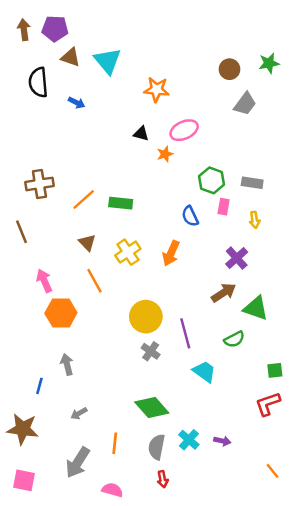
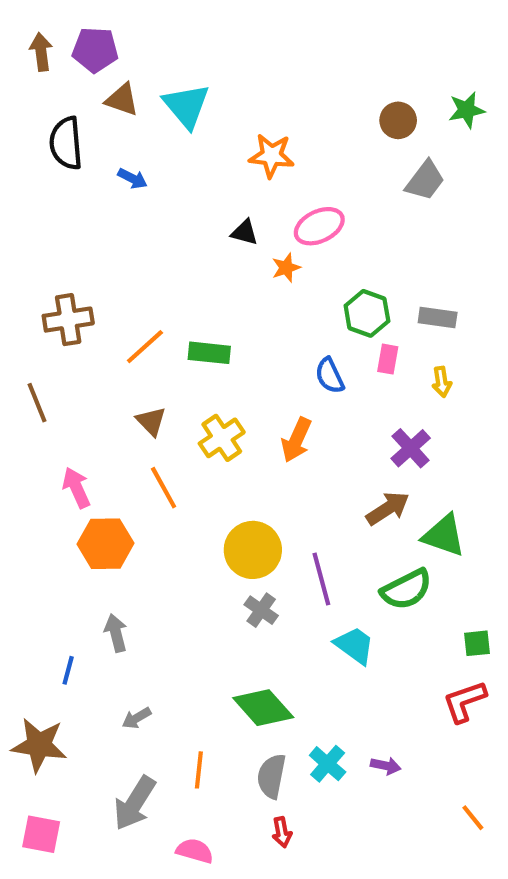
green semicircle: (234, 339) -> (406, 589), size x1.4

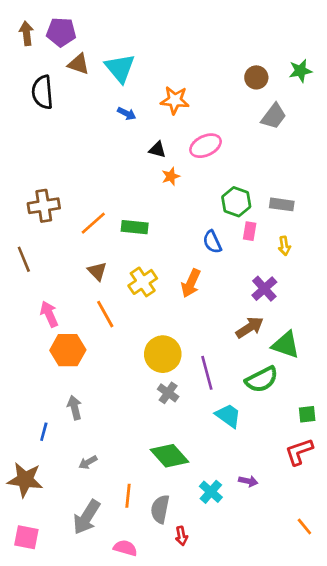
blue arrow: (132, 178) -> (127, 114), moved
orange star: (286, 268) -> (171, 176), moved
purple arrow: (386, 766) -> (248, 481), moved
gray semicircle: (272, 776) -> (160, 509), moved

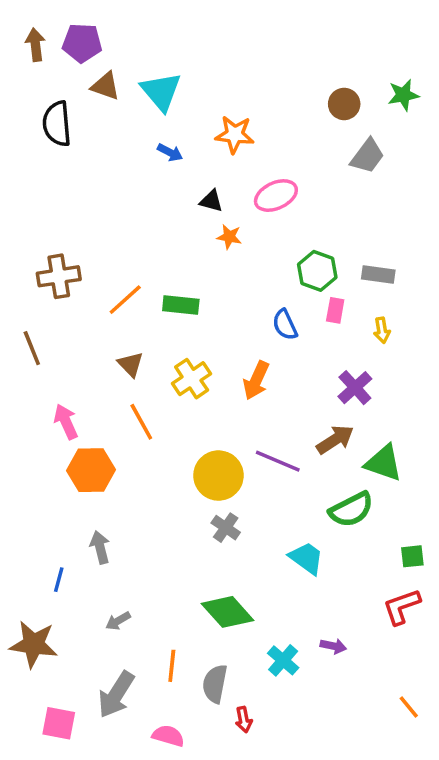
orange star: (171, 176) -> (229, 237), turned 30
purple line: (207, 373) -> (278, 461), moved, turned -52
pink square: (26, 537) -> (59, 723), moved

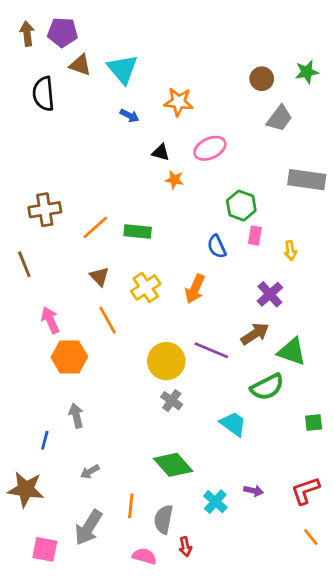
gray rectangle: (378, 274) -> (307, 180), moved, size x1.5
red L-shape: (402, 607) -> (305, 491), moved
pink semicircle: (168, 736) -> (144, 556), moved

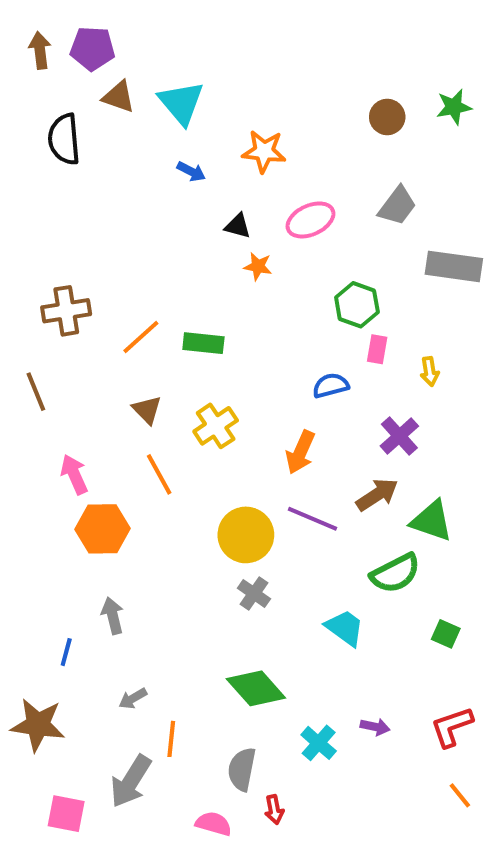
gray trapezoid: (279, 118) -> (397, 206), moved
blue semicircle: (217, 247) -> (331, 386), moved, turned 100
orange arrow: (195, 289) -> (300, 452), moved
green square: (314, 422) -> (446, 634), moved, turned 30
orange line: (131, 506) -> (171, 739), moved

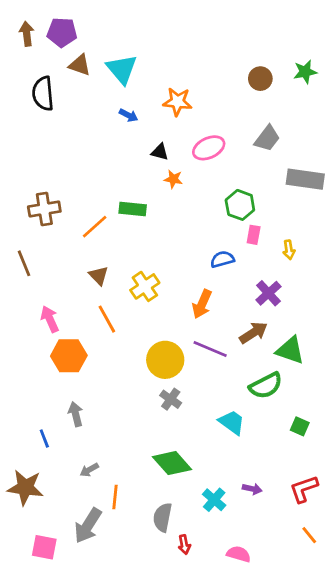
green rectangle: (203, 343) -> (133, 209), moved
blue line: (66, 652) -> (44, 439), turned -36
pink semicircle: (214, 824) -> (239, 554), moved

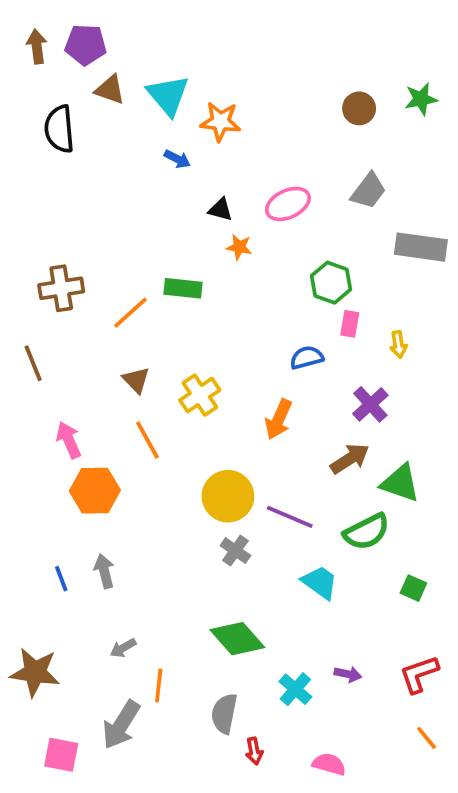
orange star: (177, 102) -> (220, 122), moved
purple line: (210, 349) -> (290, 517), moved
blue line: (44, 439) -> (61, 579), moved

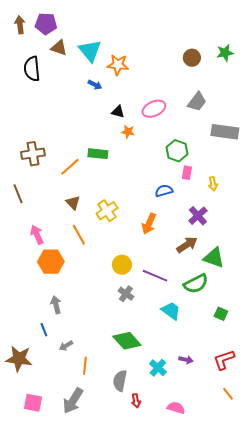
yellow circle: (228, 496) -> (122, 265), size x0.7
blue line: (61, 579) -> (44, 330), moved
gray arrow: (121, 725) -> (73, 401), moved

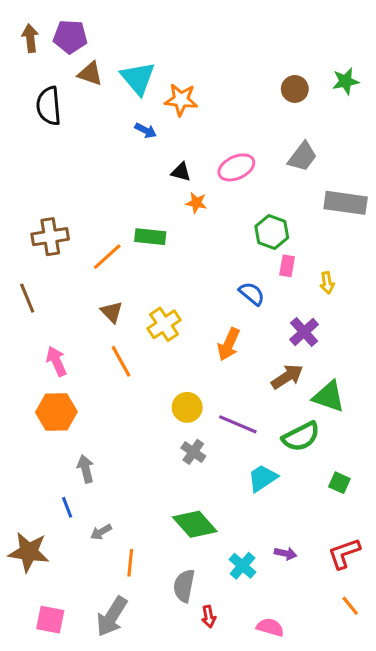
blue semicircle: (164, 191) -> (252, 294), turned 54
orange hexagon: (51, 262) -> (56, 412), moved
cyan trapezoid: (171, 311) -> (263, 478), turned -70

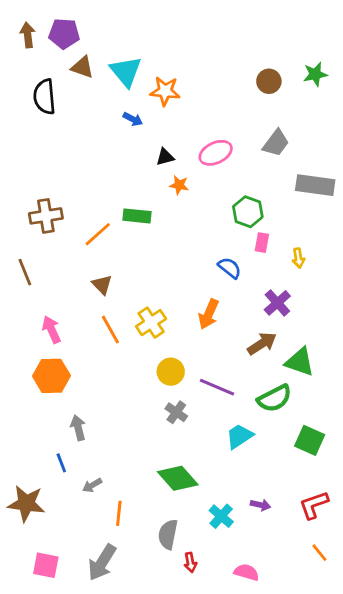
black triangle: (181, 172) -> (165, 157), turned -30
yellow cross: (164, 324) -> (151, 323), moved
green square: (339, 483) -> (310, 440), size x1.5

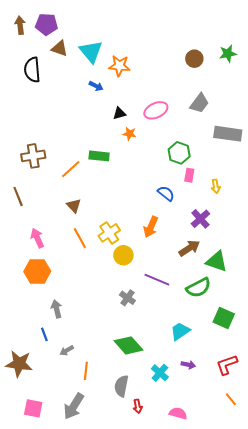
yellow circle: (171, 372) -> (123, 255), moved
cyan trapezoid: (239, 436) -> (180, 331), moved

